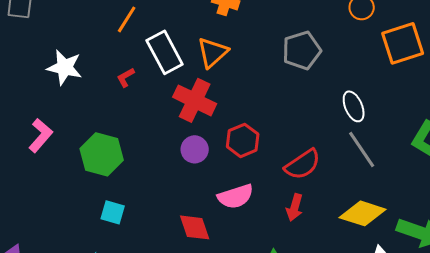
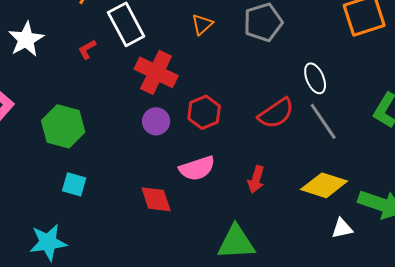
orange triangle: (213, 52) -> (202, 24), moved, size x0.7
white star: (65, 67) -> (26, 39), turned 30
red semicircle: (303, 164) -> (276, 113), moved

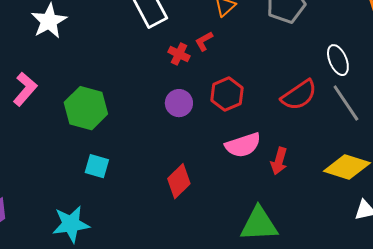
red L-shape: (87, 49) -> (204, 41), moved
red cross: (156, 72) -> (179, 54), size x0.5
pink semicircle: (197, 168) -> (243, 145), moved
red diamond: (156, 199) -> (179, 181), turned 64

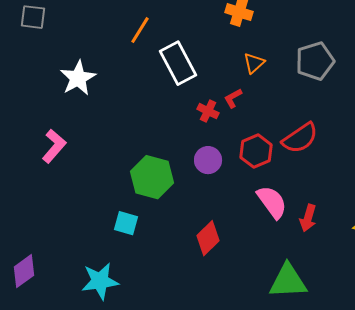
red semicircle: (299, 95) -> (300, 138), moved
green hexagon: (86, 108) -> (152, 177), moved
pink semicircle: (243, 145) -> (272, 202), turned -108

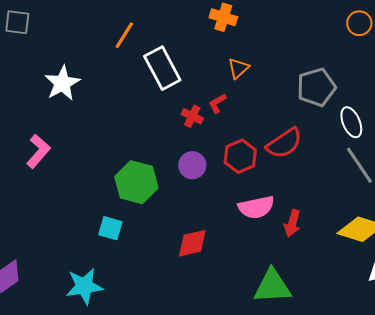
gray pentagon: (315, 61) -> (316, 87), moved
pink semicircle: (272, 202) -> (256, 207), turned 114
red diamond: (208, 238) -> (192, 243), turned 32

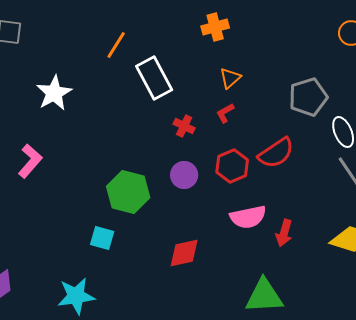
orange cross: (223, 17) -> (215, 27), turned -32
red L-shape: (217, 103) -> (225, 113), moved

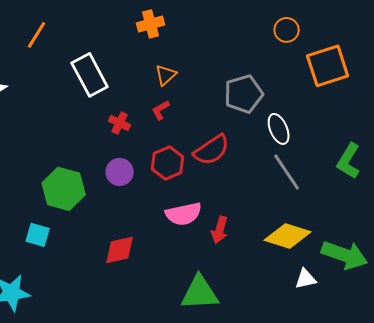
orange line: (116, 45) -> (37, 35), moved

